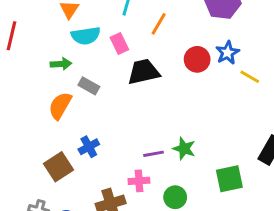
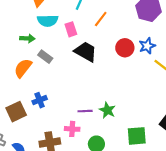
black trapezoid: (144, 72) -> (86, 52), turned 35

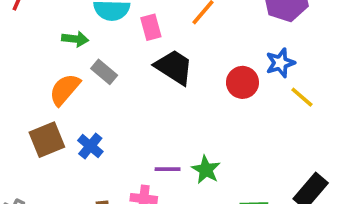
red circle: (125, 48) -> (242, 82), moved
blue cross: (40, 100) -> (90, 146), turned -32
brown square: (16, 112) -> (47, 140), moved

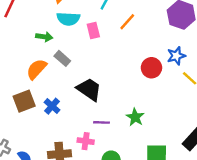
black trapezoid: (174, 67) -> (89, 89), moved
green star: (206, 170) -> (135, 117), moved

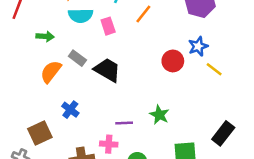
green arrow: (44, 37) -> (45, 36), moved
black trapezoid: (89, 89) -> (107, 70), moved
brown square: (24, 101) -> (40, 133), moved

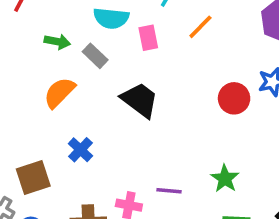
gray rectangle: (77, 58) -> (95, 56), moved
green star: (159, 115) -> (225, 179), moved
purple line: (124, 123) -> (169, 191), moved

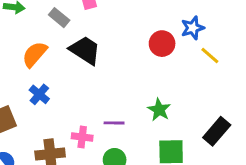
gray rectangle: (95, 56) -> (59, 18), moved
orange semicircle: (59, 93) -> (35, 54), moved

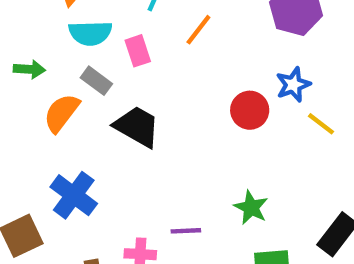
orange semicircle: (35, 54) -> (61, 113), moved
blue cross: (39, 94) -> (74, 195), size x1.5

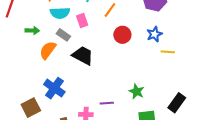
red circle: (250, 110) -> (122, 35), moved
yellow line: (321, 124) -> (168, 52), turned -32

